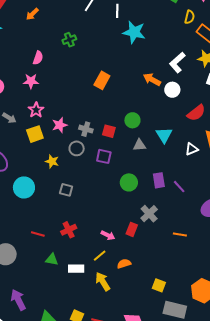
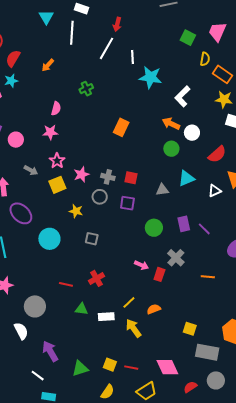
white L-shape: (177, 63) -> (182, 96), moved
green circle: (132, 120) -> (171, 149), moved
cyan triangle: (164, 135) -> (186, 178), turned 42
pink arrow: (108, 235) -> (141, 265), moved

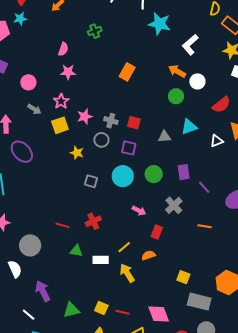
pink star: (50, 132) -> (68, 72), moved
pink circle: (16, 140) -> (28, 82), moved
purple line: (204, 229) -> (204, 187), moved
cyan circle: (49, 239) -> (123, 176), moved
red rectangle: (159, 274) -> (157, 232), moved

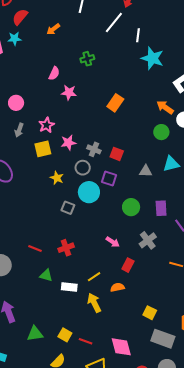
pink star: (68, 72) -> (69, 93), moved
gray arrow: (34, 109) -> (19, 130), turned 72
cyan circle: (123, 176) -> (89, 192), moved

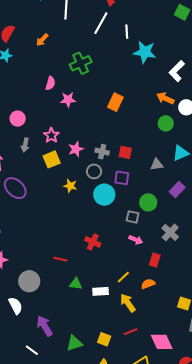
green cross: (87, 59) -> (81, 63), size x1.5
gray square: (68, 208) -> (133, 217), moved
purple rectangle: (161, 208) -> (177, 190), moved, turned 56
red cross: (66, 248) -> (93, 242), moved, turned -35
red line: (86, 341) -> (131, 332), moved, turned -32

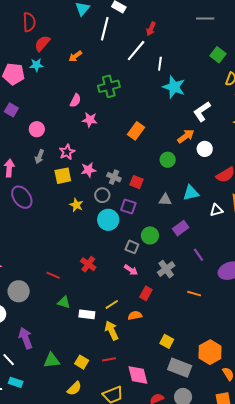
orange arrow: (165, 98) -> (186, 136), turned 108
green circle: (166, 123) -> (168, 160), moved

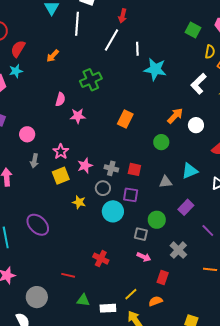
white L-shape: (202, 112) -> (199, 84), moved
purple ellipse: (22, 197) -> (38, 225), moved

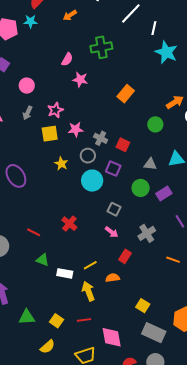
green circle: (157, 220) -> (141, 188), moved

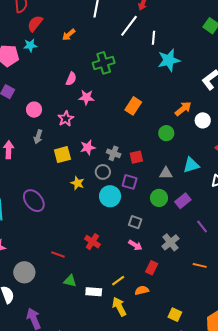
cyan star: (166, 52) -> (169, 60), turned -30
pink star: (55, 110) -> (66, 119), moved
red square: (123, 145) -> (136, 157), turned -32

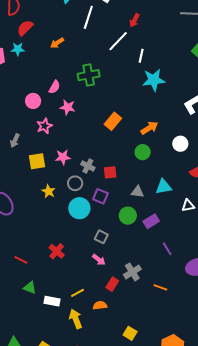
orange arrow: (183, 109) -> (149, 128), moved
pink circle: (34, 110) -> (33, 101), moved
gray cross: (170, 242) -> (132, 272), moved

